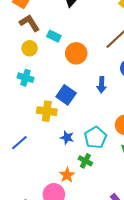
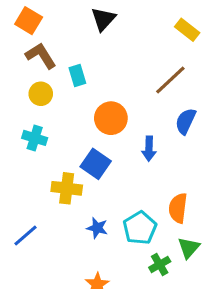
cyan rectangle: (54, 36) -> (77, 75), turned 48
orange circle: (76, 53) -> (111, 118), moved
green cross: (85, 161) -> (160, 265), moved, turned 32

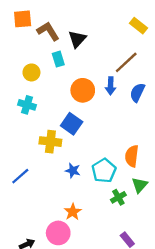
black triangle: (103, 19) -> (77, 39), moved
orange square: (29, 21) -> (23, 19), turned -36
brown L-shape: (41, 56) -> (48, 31), moved
blue arrow: (149, 149) -> (111, 86), moved

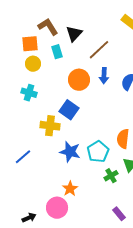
orange square: (23, 19) -> (30, 44), moved
brown line: (126, 62) -> (99, 50), moved
blue star: (73, 171) -> (70, 152), size x1.5

